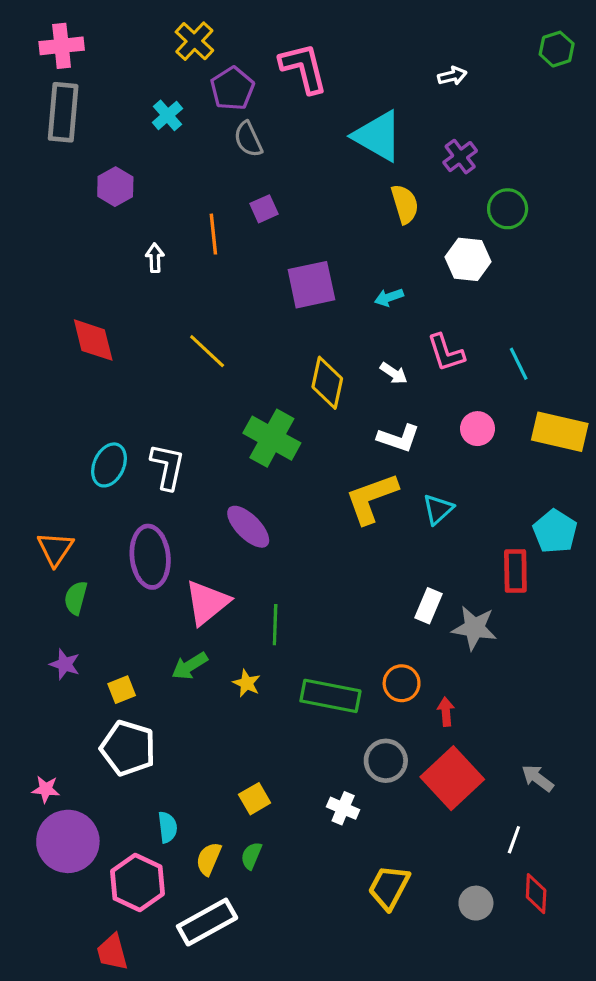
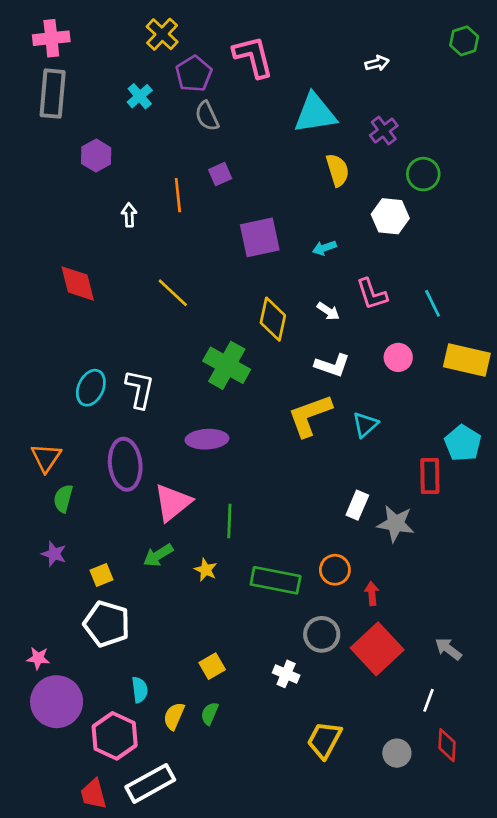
cyan triangle: (378, 136) -> (315, 113), turned -39
purple ellipse: (248, 527) -> (207, 439), turned -48
white rectangle: (207, 922) -> (150, 783), moved

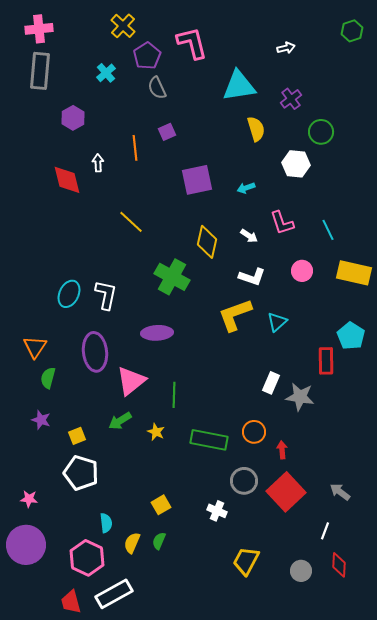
red diamond: (78, 284) -> (67, 180), moved
purple circle: (57, 702) -> (26, 545), moved

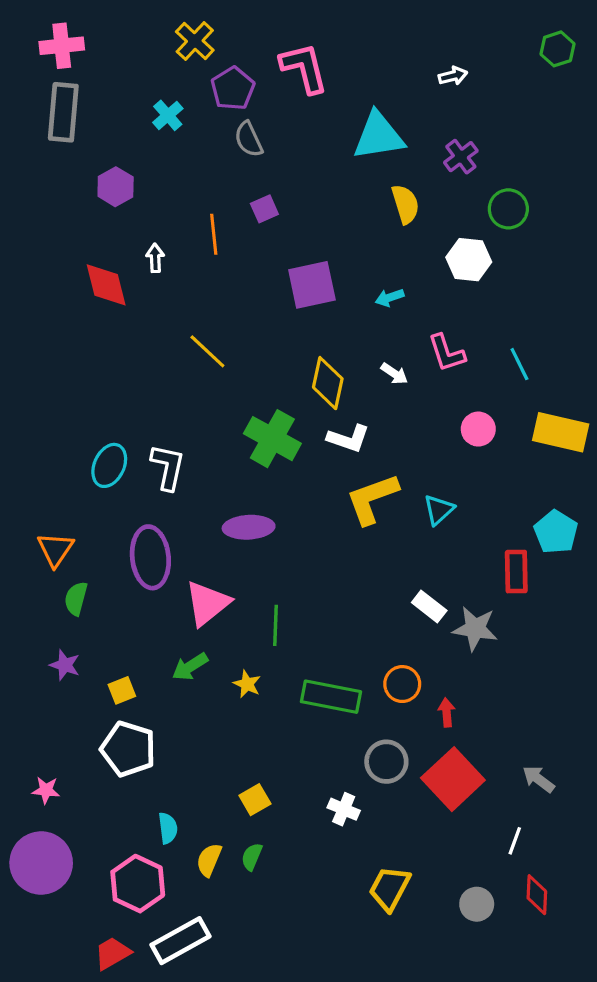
white L-shape: (252, 277) -> (348, 439), moved
white rectangle: (271, 383) -> (429, 606), turned -75
red trapezoid: (71, 602) -> (112, 953), turned 75

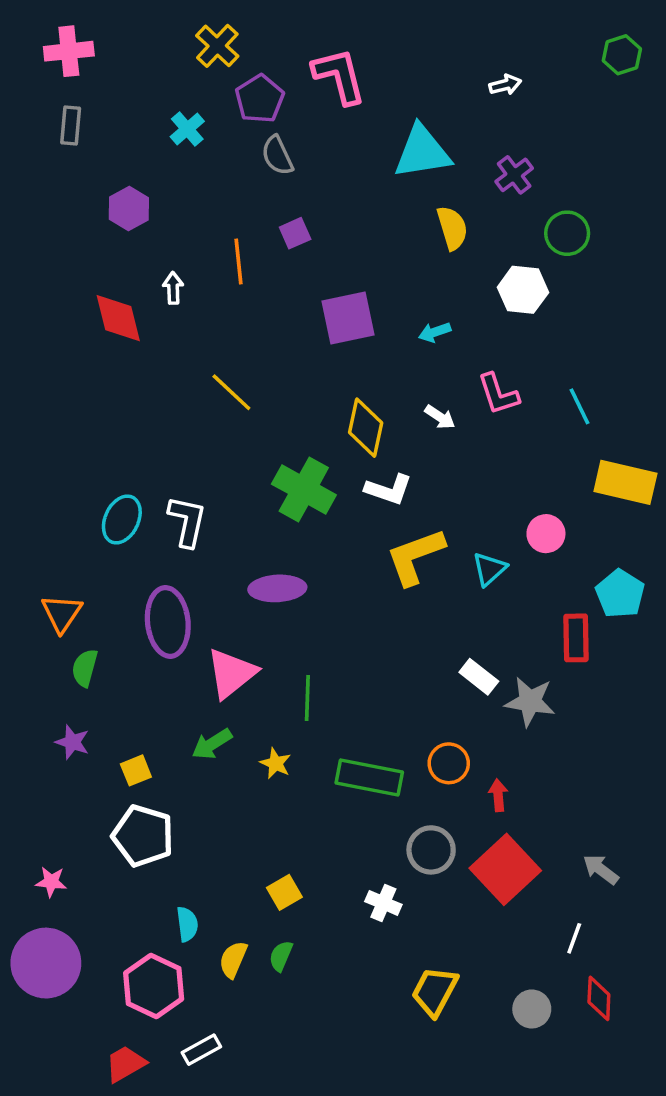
gray rectangle: (63, 112) -> (71, 125), size x0.6
pink circle: (478, 429) -> (546, 534), moved
white rectangle: (181, 941) -> (201, 1050), size x0.6

